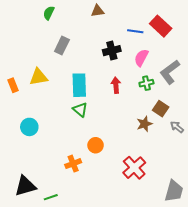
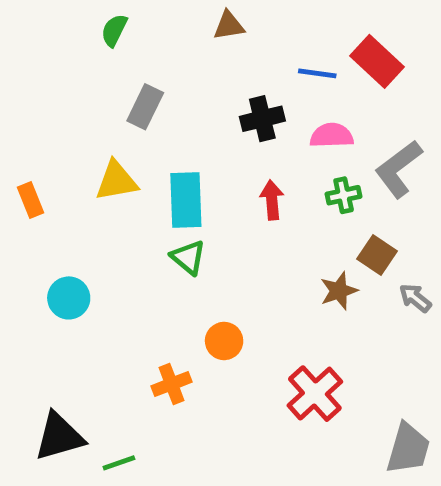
pink semicircle: (141, 58) -> (332, 135), turned 60
yellow triangle: (38, 77) -> (117, 181), moved

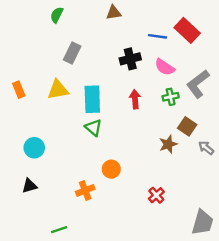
pink semicircle: (332, 135) -> (165, 67), turned -144
orange rectangle: (30, 200) -> (19, 90), moved
red cross: (315, 394) -> (156, 195), size x0.6
black triangle: (59, 437) -> (29, 186), moved, size x0.6

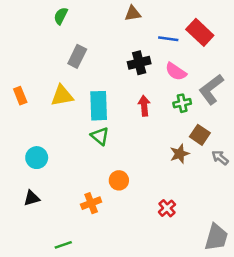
brown triangle: (114, 13) -> (133, 13), moved

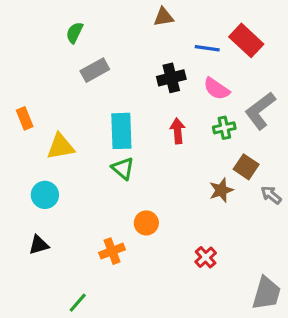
green semicircle: (61, 16) -> (75, 33), moved
gray rectangle: (77, 56) -> (95, 70), turned 35
yellow triangle: (62, 96) -> (61, 147), moved
green line: (63, 245) -> (78, 303), turned -30

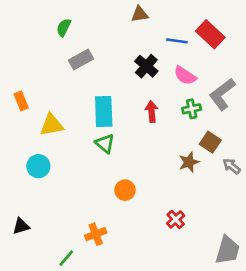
black cross: (171, 78) -> (146, 66), turned -35
black triangle: (39, 245) -> (21, 226), moved
orange cross: (112, 251) -> (96, 234), moved

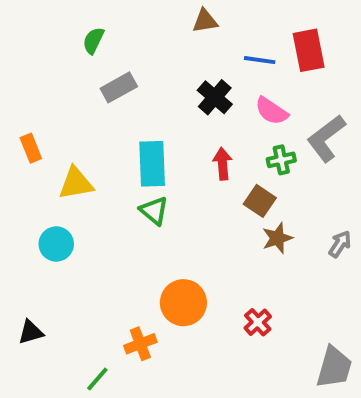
red rectangle: (210, 34) -> (309, 50), turned 36
brown square: (210, 142) -> (260, 201), moved
gray arrow: (232, 166) -> (340, 244), turned 84
orange circle: (125, 190) -> (183, 303), moved, size x1.5

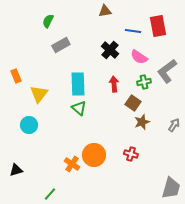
yellow triangle: (76, 183) -> (39, 94), turned -42
red cross: (258, 322) -> (131, 154), moved, turned -32
orange cross: (140, 344) -> (72, 164), moved, turned -35

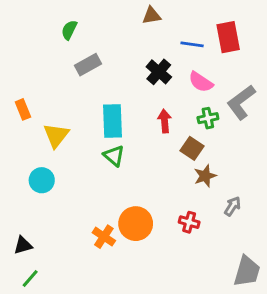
gray arrow: (174, 125) -> (232, 206), moved
green line: (50, 194) -> (30, 278), moved

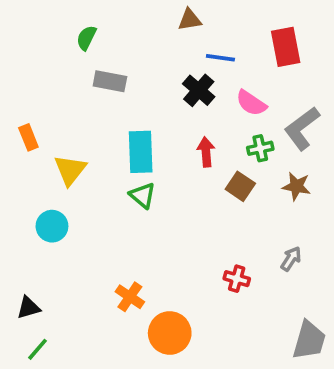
blue line: (192, 44) -> (220, 58), moved
gray rectangle: (88, 65) -> (110, 81), turned 40
brown star: (205, 176) -> (296, 186), moved, turned 30
orange circle: (136, 224) -> (170, 333), moved

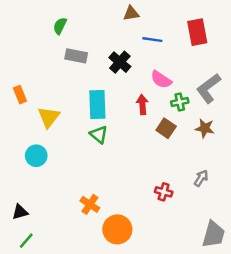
black cross: (199, 90) -> (120, 62), moved
pink semicircle: (251, 103) -> (161, 80), moved

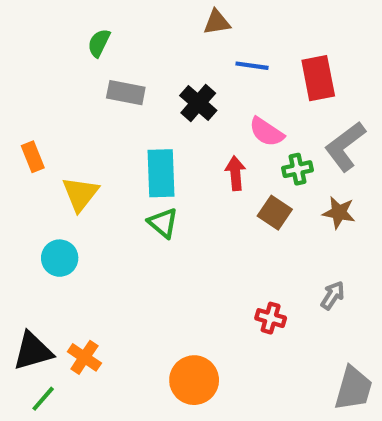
red rectangle: (197, 32) -> (318, 78), moved
orange cross: (90, 204) -> (84, 357), moved
black triangle: (20, 212) -> (33, 351), size x1.5

